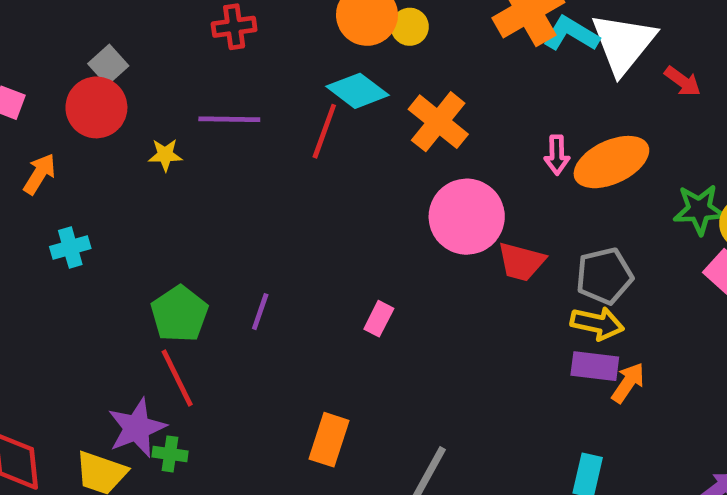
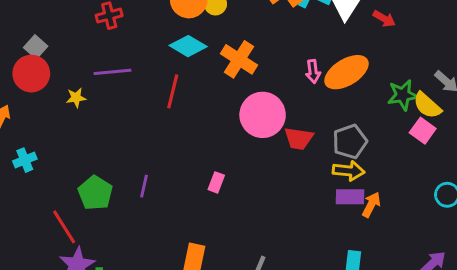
red line: (324, 131) -> (173, 91), moved
red line: (177, 378) -> (64, 227), moved

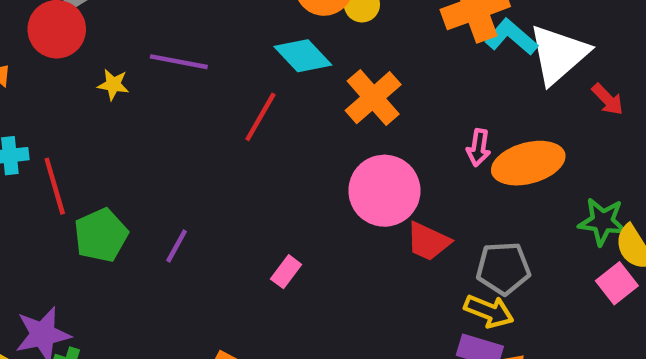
red line: (64, 227) -> (55, 186), moved

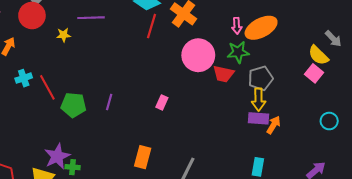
red line: (260, 117) -> (151, 26), moved
green star: (602, 221) -> (238, 52), moved
green pentagon: (101, 235) -> (73, 105), turned -30
yellow arrow: (489, 311) -> (259, 99), turned 80

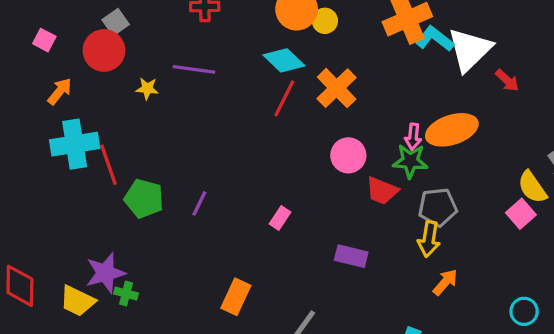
pink arrow: (237, 26) -> (413, 137), moved
pink circle: (198, 55) -> (348, 155), size x0.7
cyan cross: (24, 78) -> (75, 144), size x1.8
purple rectangle: (258, 118) -> (351, 256), moved
cyan circle: (329, 121) -> (524, 311), moved

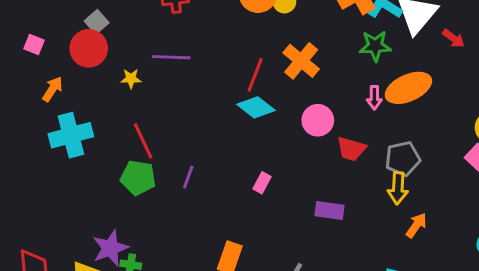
cyan diamond: (284, 60) -> (256, 107), moved
green star: (410, 161) -> (375, 46), moved
red line: (108, 165) -> (143, 141), moved

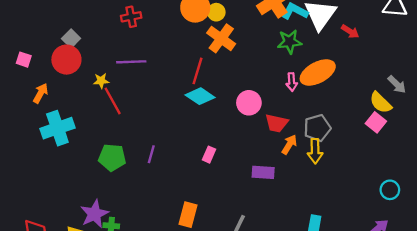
orange cross: (301, 61) -> (221, 38), moved
red line: (143, 141) -> (113, 101), moved
orange arrow: (416, 225) -> (289, 144), moved

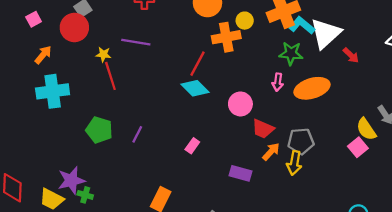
yellow circle: (216, 12) -> (245, 21), moved
orange cross: (221, 38) -> (226, 37), turned 32
pink square: (24, 60) -> (34, 19), turned 32
pink arrow: (292, 82) -> (278, 82), moved

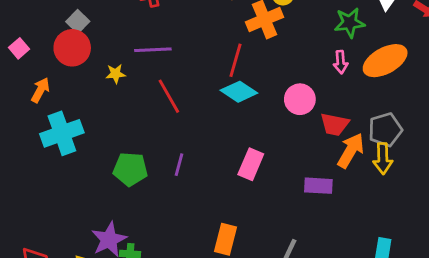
red line: (110, 76) -> (169, 96), moved
pink rectangle: (192, 146) -> (251, 164), size x1.5
orange arrow: (271, 152) -> (351, 151), size x1.4

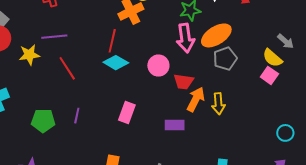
pink arrow: (341, 62) -> (185, 38), size x1.8
yellow star: (116, 74) -> (29, 55), size x1.5
gray pentagon: (385, 130) -> (225, 59), moved

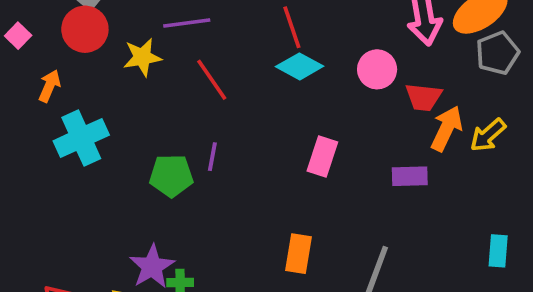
red line: (112, 41) -> (292, 27), turned -30
yellow arrow: (218, 104) -> (488, 135), turned 55
purple line: (77, 116) -> (212, 157), moved

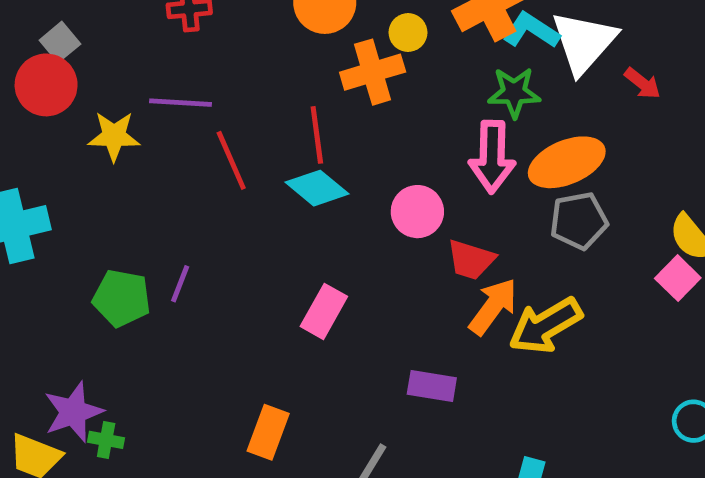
red line: (212, 80) -> (231, 160), moved
yellow arrow: (488, 135) -> (545, 326), size x1.4
purple rectangle: (410, 176) -> (432, 386), moved

